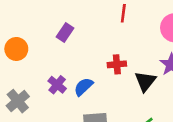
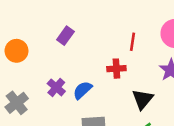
red line: (123, 13) -> (132, 42), moved
black triangle: (145, 81) -> (142, 99), moved

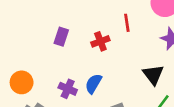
orange circle: (17, 51) -> (22, 82), moved
red cross: (116, 69) -> (100, 41), moved

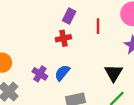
purple rectangle: (61, 37) -> (69, 16), moved
red cross: (100, 41) -> (63, 38), moved

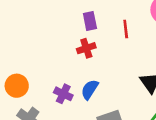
purple rectangle: (69, 16) -> (90, 21), turned -32

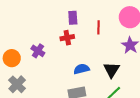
blue semicircle: (90, 89) -> (81, 69), moved, turned 35
purple cross: (63, 94) -> (38, 51), moved

